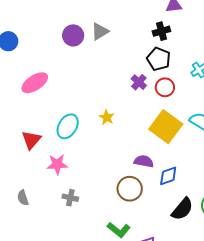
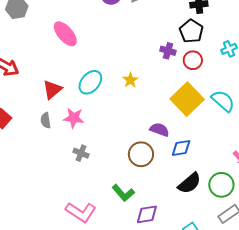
purple cross: (139, 82) -> (168, 51), turned -35
pink ellipse: (35, 83) -> (65, 34), turned 72
gray semicircle: (23, 198) -> (46, 120), moved

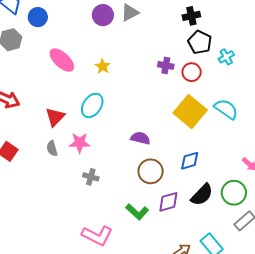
black pentagon: (191, 31) -> (200, 42), moved
yellow star: (130, 80) -> (103, 66), moved
purple semicircle: (159, 130) -> (140, 138), moved
purple diamond: (147, 214) -> (168, 202), moved

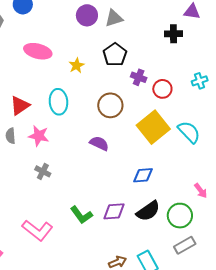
black pentagon: (200, 42) -> (115, 55), moved
pink ellipse: (62, 60) -> (38, 51), turned -40
cyan ellipse: (92, 105) -> (58, 102), turned -50
brown circle: (151, 171) -> (110, 105), moved

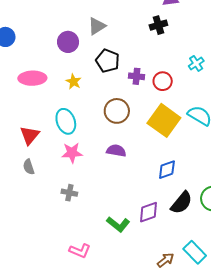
purple circle: (87, 15) -> (68, 42), moved
pink star: (39, 136) -> (72, 153), moved
pink L-shape: (37, 230) -> (80, 251), size x0.7

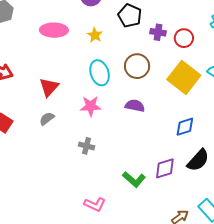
cyan ellipse: (66, 121) -> (100, 73), moved
gray semicircle: (29, 167) -> (47, 119), turned 70

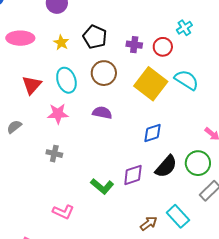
black pentagon: (130, 16) -> (95, 37), moved
purple cross: (158, 32) -> (134, 45), moved
red circle: (184, 38) -> (163, 47), moved
red triangle: (49, 87) -> (32, 85), moved

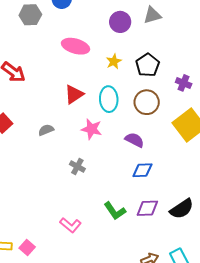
blue diamond: (152, 133) -> (142, 170), moved

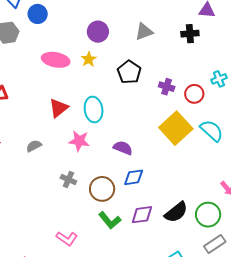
gray triangle: (152, 15) -> (144, 32), moved
yellow star: (114, 61) -> (89, 59), moved
brown circle: (147, 102) -> (102, 189), moved

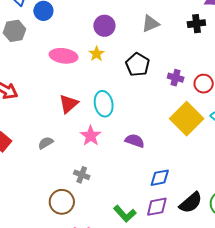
pink star: (79, 141) -> (91, 136), turned 30
blue diamond: (134, 177) -> (160, 178), moved
brown circle: (102, 189) -> (62, 202), moved

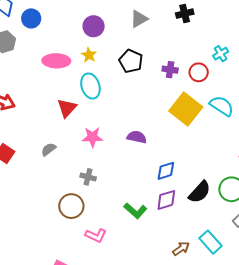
cyan ellipse: (104, 104) -> (90, 86), moved
pink star: (91, 136) -> (92, 137), turned -30

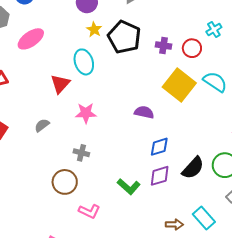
yellow star: (89, 55) -> (94, 29), moved
pink ellipse: (56, 61) -> (31, 39), moved, turned -36
black pentagon: (131, 61) -> (124, 37), size x1.4
purple semicircle: (137, 137) -> (144, 112), moved
brown arrow: (181, 249) -> (174, 224), turned 36

